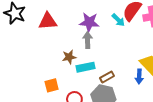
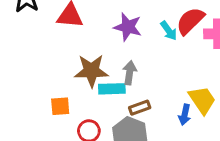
gray arrow: (88, 40) -> (130, 73), moved
brown star: (69, 57) -> (91, 71), size x1.6

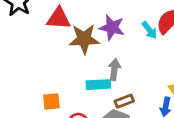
brown star: (91, 71) -> (84, 39), moved

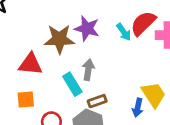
red triangle: (59, 18) -> (30, 64), moved
cyan rectangle: (98, 85) -> (72, 84), turned 60

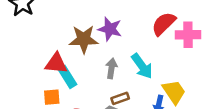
cyan arrow: (124, 32) -> (142, 66), moved, size x1.5
cyan rectangle: (72, 84) -> (68, 77), moved

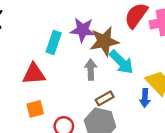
brown star: (84, 39) -> (104, 41), moved
cyan rectangle: (68, 77) -> (54, 42), moved, turned 60

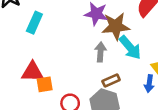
cyan rectangle: (54, 42) -> (34, 23), moved
red triangle: (34, 74) -> (32, 72), moved

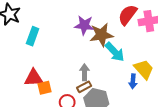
gray arrow: (100, 52) -> (84, 72), moved
brown rectangle: (111, 80) -> (84, 87), moved

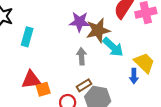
gray arrow: (84, 72) -> (82, 56), moved

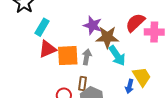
red triangle: (31, 80) -> (47, 49), moved, turned -30
brown rectangle: (84, 85) -> (82, 84), turned -64
orange square: (43, 89) -> (68, 56), moved, size x1.6

